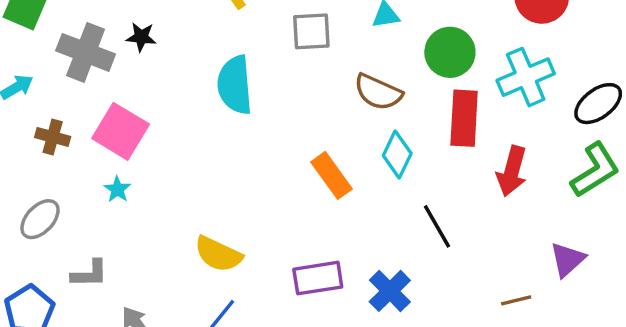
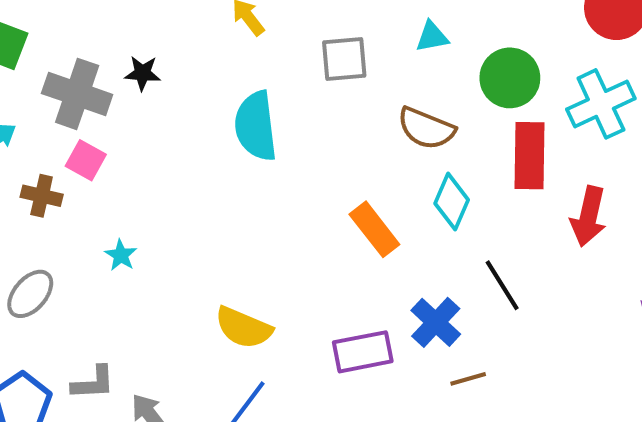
pink square: (121, 131) -> (86, 160), moved, size x0.6
gray L-shape: (89, 274) -> (93, 383), moved
blue cross: (390, 291) -> (436, 322), moved
brown line: (516, 300) -> (468, 379), moved

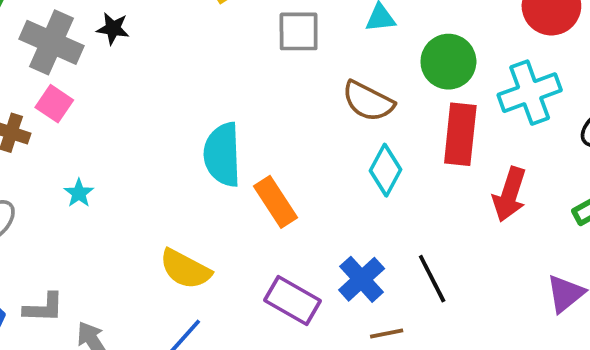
cyan semicircle: (256, 126) -> (222, 155), moved
orange rectangle: (374, 229) -> (275, 202), moved
black line: (502, 285) -> (432, 279), moved
purple rectangle: (363, 352) -> (292, 300), turned 36

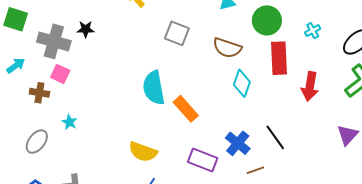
gray square: (299, 31) -> (177, 33), moved, turned 30
cyan cross: (530, 93) -> (313, 31), size x0.5
cyan star: (79, 193) -> (70, 122), moved

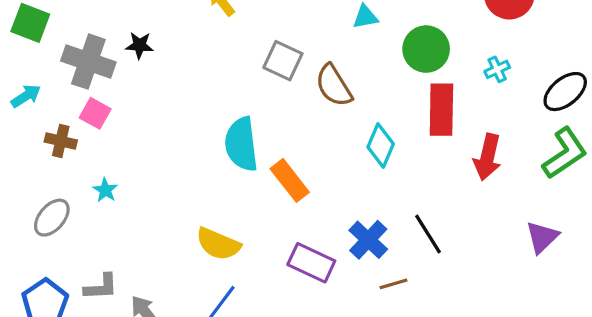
brown semicircle: (227, 48) -> (334, 86), moved, turned 36

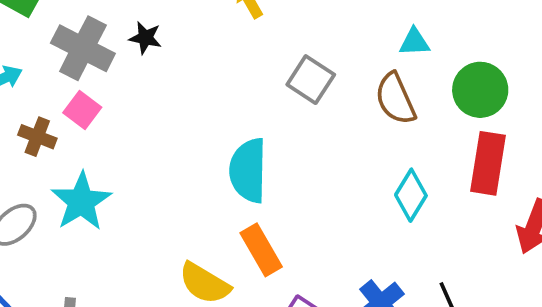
brown semicircle: (334, 86) -> (395, 99), moved
orange rectangle: (290, 180) -> (261, 250), moved
cyan star: (105, 190) -> (81, 202), size x2.0

